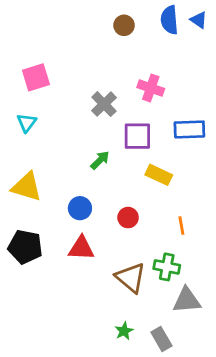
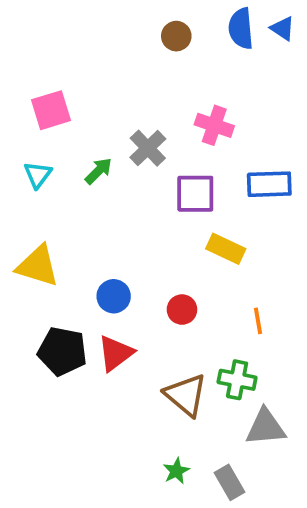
green arrow: (100, 160) -> (98, 171), moved
black pentagon: (25, 247) -> (62, 351), moved
red triangle: (81, 248) -> (116, 353), turned -40

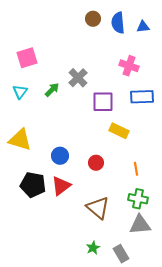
blue semicircle: (241, 28) -> (118, 23), moved
blue triangle: (283, 28) -> (143, 27), moved, turned -40
pink cross: (214, 125) -> (129, 66), moved
green cross: (237, 380) -> (138, 199), moved

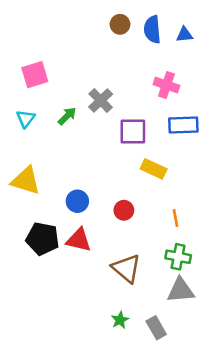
red triangle: (61, 186) -> (79, 240), turned 50

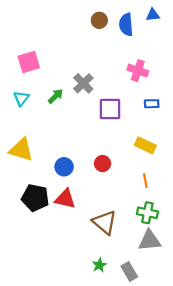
blue triangle: (185, 35) -> (153, 15), moved
blue rectangle: (183, 125) -> (152, 104), size x0.6
yellow rectangle: (154, 169) -> (145, 145), moved
red circle: (124, 210) -> (103, 164), moved

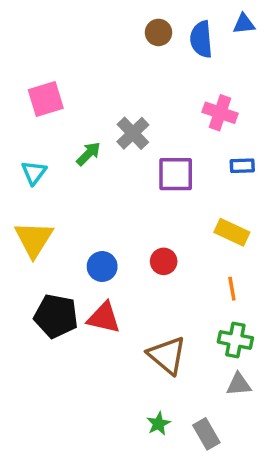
cyan triangle: (21, 98) -> (34, 173), moved
yellow triangle: (21, 150) -> (34, 239), turned 45
gray triangle: (150, 241) -> (239, 384), size x0.7

